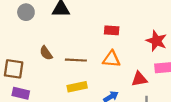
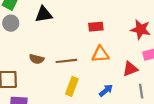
brown semicircle: (46, 53) -> (37, 59), turned -32
yellow rectangle: (77, 87) -> (72, 86), turned -48

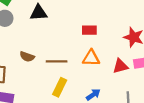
red triangle: (130, 69) -> (120, 66), moved

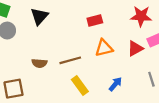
black triangle: (38, 13) -> (39, 16), turned -30
yellow rectangle: (60, 87) -> (80, 85), turned -48

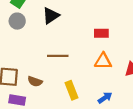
brown line: (70, 60) -> (58, 56), moved
brown semicircle: (39, 63) -> (35, 81), moved

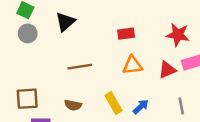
brown semicircle: (35, 81) -> (73, 105), moved
yellow rectangle: (72, 90) -> (114, 103), moved

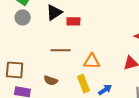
red rectangle: (126, 34) -> (73, 21), moved
orange triangle: (133, 65) -> (92, 61), moved

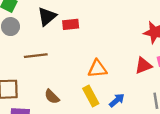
brown line: (61, 50) -> (36, 56), moved
brown semicircle: (51, 80) -> (52, 97), turned 32

